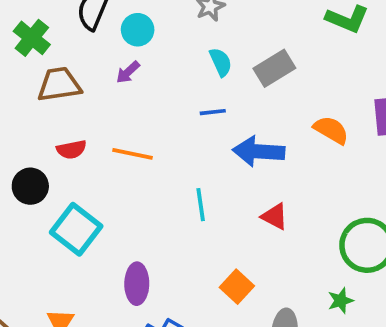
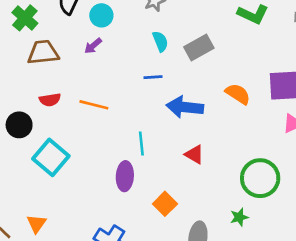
purple ellipse: (137, 284) -> (125, 176), moved

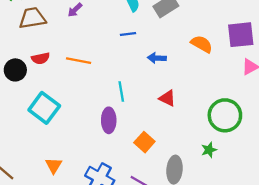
blue arrow: (185, 107) -> (157, 58), size x0.6
black circle: (19, 125) -> (15, 70), moved
orange triangle: (37, 224) -> (54, 165), moved

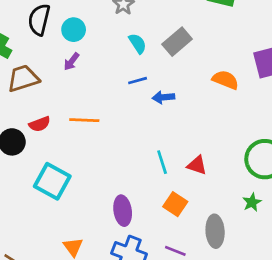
blue arrow: (157, 58) -> (163, 97), moved
cyan line: (121, 91) -> (162, 162), moved
red triangle: (167, 98) -> (197, 165), moved
purple ellipse: (109, 120) -> (123, 211), moved

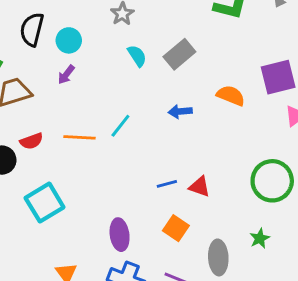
blue line: (138, 81) -> (167, 184), moved
blue arrow: (163, 97) -> (180, 111), moved
cyan line: (162, 162) -> (120, 126), moved, turned 55
cyan square: (52, 181) -> (45, 203), turned 30
green star: (252, 202) -> (260, 238), moved

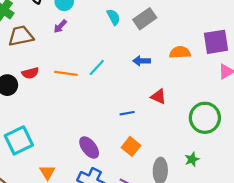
orange semicircle: (231, 96) -> (180, 52), turned -30
red triangle: (200, 187) -> (159, 97), moved
cyan square: (45, 203) -> (19, 140), moved
purple ellipse: (120, 235) -> (89, 148), turned -35

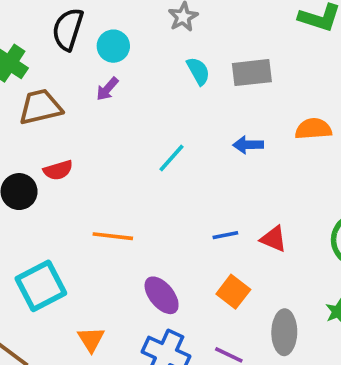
gray rectangle: (145, 19) -> (252, 73), turned 30
orange line: (66, 73) -> (113, 236), moved
red triangle: (159, 97) -> (274, 239), moved

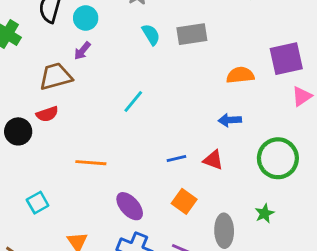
brown trapezoid: (40, 107) -> (56, 76), moved
blue arrow: (248, 145) -> (230, 120), moved
cyan square: (41, 286) -> (38, 203), size x0.6

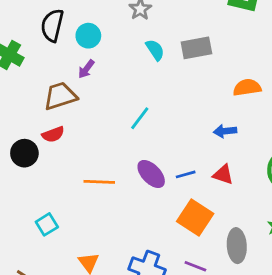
blue arrow: (230, 120) -> (225, 131), moved
orange square: (184, 201) -> (195, 218), size x1.4
purple ellipse: (130, 206) -> (151, 174), moved

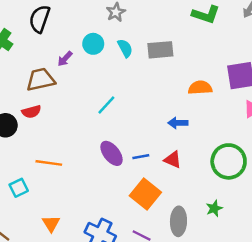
cyan circle: (88, 36) -> (93, 44), moved
orange line: (99, 182) -> (49, 163), moved

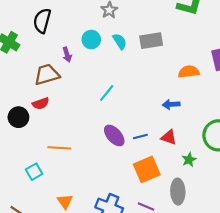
purple arrow: (65, 59) -> (67, 55), turned -56
orange square: (145, 194) -> (147, 169), turned 32
green star: (214, 208) -> (189, 160), moved

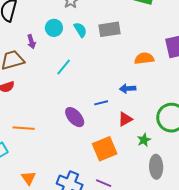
cyan line: (107, 93) -> (64, 67), moved
blue line: (140, 137) -> (101, 103), moved
red triangle: (169, 137) -> (125, 119), turned -49
gray ellipse: (178, 192) -> (156, 167), moved

